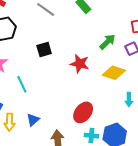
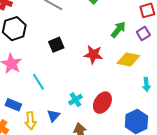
cyan cross: (91, 136) -> (75, 100), moved, turned -32

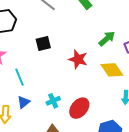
yellow diamond: (128, 60) -> (112, 70), turned 35
blue triangle: (53, 116) -> (24, 102), moved

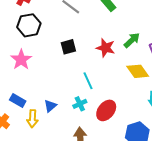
red star: (78, 59) -> (106, 48), moved
cyan line: (20, 77) -> (88, 81), moved

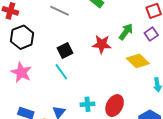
cyan line: (88, 81) -> (61, 72), moved
cyan cross: (80, 104) -> (87, 104), turned 32

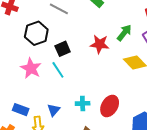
black hexagon: (22, 37) -> (36, 33), moved
pink star: (21, 72) -> (31, 68), moved

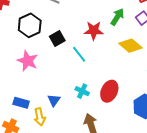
cyan line: (58, 70) -> (79, 54), moved
cyan cross: (83, 103) -> (82, 91), turned 32

